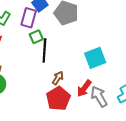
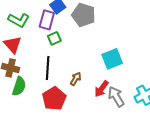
black line: (44, 50) -> (48, 68), moved
red pentagon: (58, 98) -> (54, 99), moved

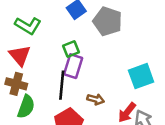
purple rectangle: (47, 20) -> (73, 66), moved
brown arrow: (76, 79) -> (96, 99), turned 72

